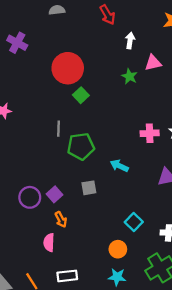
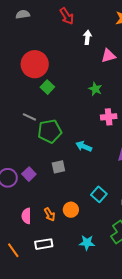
green star: (129, 76) -> (95, 89), moved
gray line: (58, 129) -> (29, 117), turned -64
orange arrow: (61, 219) -> (50, 214), moved
orange circle: (118, 249) -> (71, 210), moved

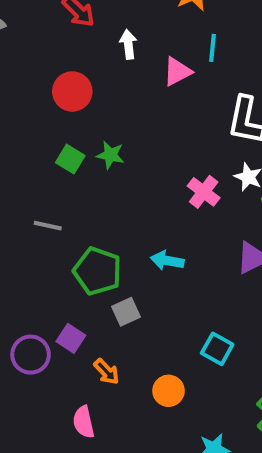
red circle: (35, 64) -> (72, 91), moved, size x0.7
green star: (95, 89) -> (110, 155), moved
pink cross: (109, 117) -> (204, 192), turned -35
green pentagon: (50, 131) -> (97, 271), moved, turned -30
orange arrow: (50, 214) -> (107, 372), moved

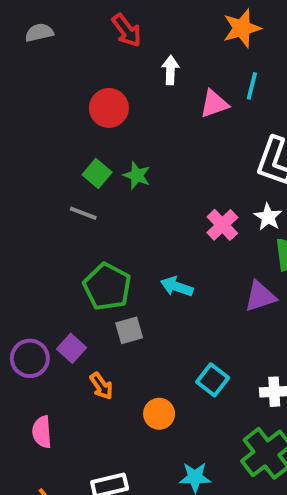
gray line: (48, 226) -> (83, 213), moved
pink semicircle: (84, 422) -> (42, 432), moved

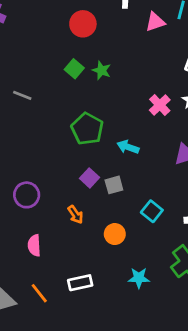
gray line: (83, 213) -> (22, 95), moved
green pentagon: (107, 287) -> (87, 129), moved
gray square: (129, 330) -> (114, 185), moved
purple square: (72, 348) -> (89, 178), moved

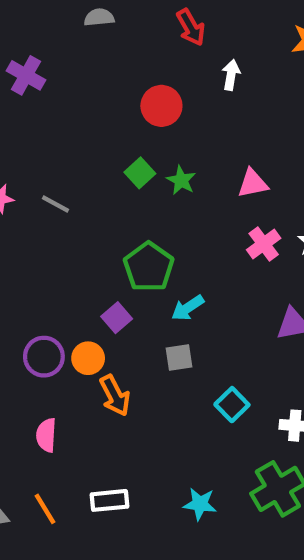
pink triangle: (155, 22) -> (253, 183), moved
cyan arrow: (128, 147) -> (188, 308), moved, turned -60
purple square: (89, 178) -> (117, 318), moved
orange arrow: (75, 215) -> (115, 396), size x1.4
orange circle: (115, 234) -> (88, 358), moved

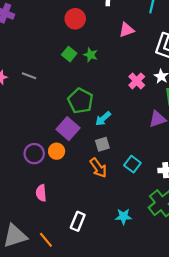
pink triangle: (253, 183) -> (127, 30), moved
purple square: (117, 318) -> (68, 129), size x1.5
orange arrow: (115, 396) -> (98, 168), moved
white rectangle: (109, 500) -> (78, 221), turned -54
orange line: (45, 509) -> (46, 240), moved

